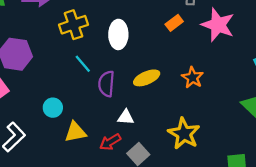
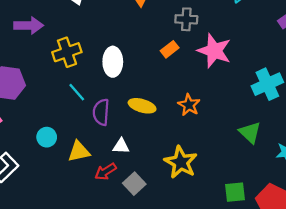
yellow ellipse: (147, 78) -> (142, 106), turned 40
yellow triangle: (75, 132) -> (79, 151), moved

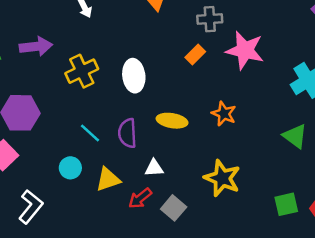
cyan line: (77, 92) -> (90, 133), moved

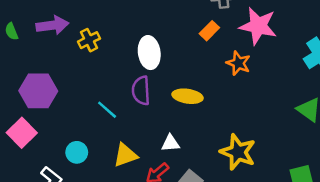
yellow cross: (82, 71) -> (89, 40), moved, size x0.7
orange star: (224, 114) -> (238, 63), moved
purple semicircle: (127, 133) -> (141, 91), moved
cyan circle: (70, 168) -> (77, 152), moved

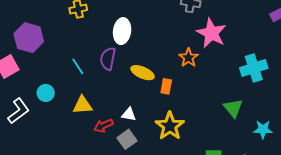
orange rectangle: (209, 31) -> (166, 86), moved, turned -49
white triangle: (171, 143) -> (129, 114), moved

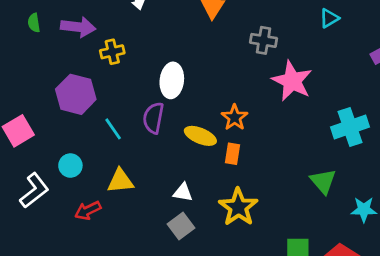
purple hexagon: (29, 38) -> (76, 94), moved
orange star: (189, 58) -> (235, 117), moved
red arrow: (103, 126) -> (88, 210), moved

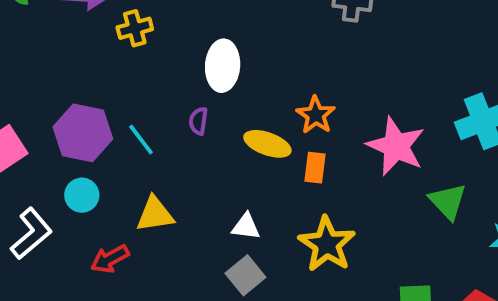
pink star: (292, 81) -> (396, 146), moved
purple hexagon: (76, 94) -> (83, 133), moved
purple semicircle: (153, 118) -> (198, 121), size x0.6

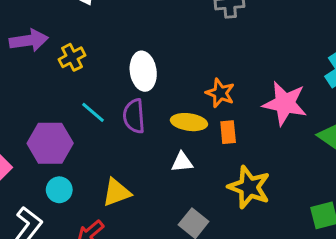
purple semicircle: (198, 121) -> (134, 116), size x1.6
cyan line: (141, 140) -> (93, 112), moved
white triangle: (246, 227) -> (182, 162), moved

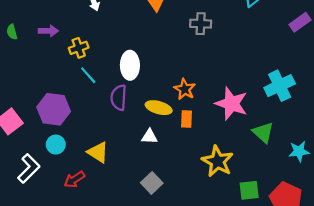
purple arrow: (29, 40) -> (48, 31), size x0.7
cyan line: (93, 112) -> (88, 75), moved
yellow star: (249, 187) -> (217, 161), moved
yellow triangle: (117, 192) -> (98, 152), turned 45

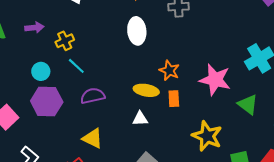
white ellipse: (130, 65) -> (137, 31), moved
purple semicircle: (119, 98) -> (93, 96), moved, turned 80
cyan circle: (56, 145) -> (41, 71), moved

